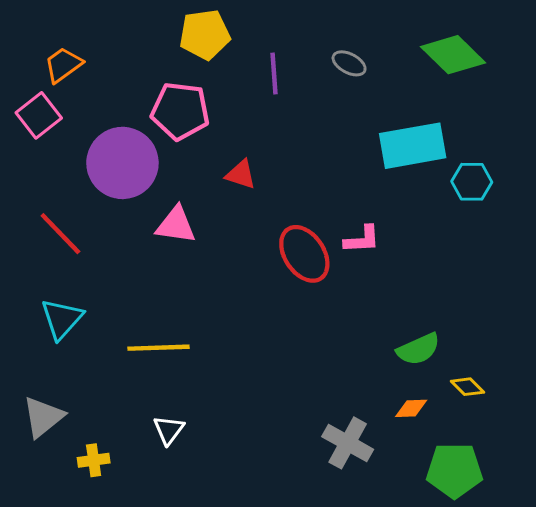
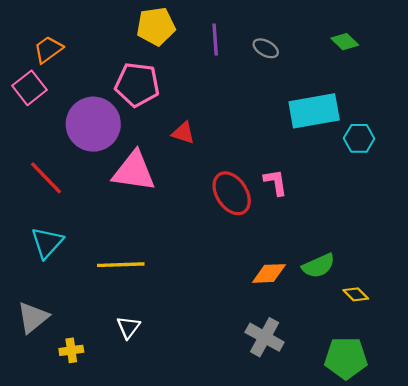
green diamond: (453, 55) -> (345, 42), size x0.6
purple line: (274, 73) -> (215, 40), moved
pink triangle: (176, 225) -> (134, 171), size x1.4
pink L-shape: (362, 239) -> (276, 182), turned -96
orange diamond: (411, 408) -> (269, 273), moved, size x1.4

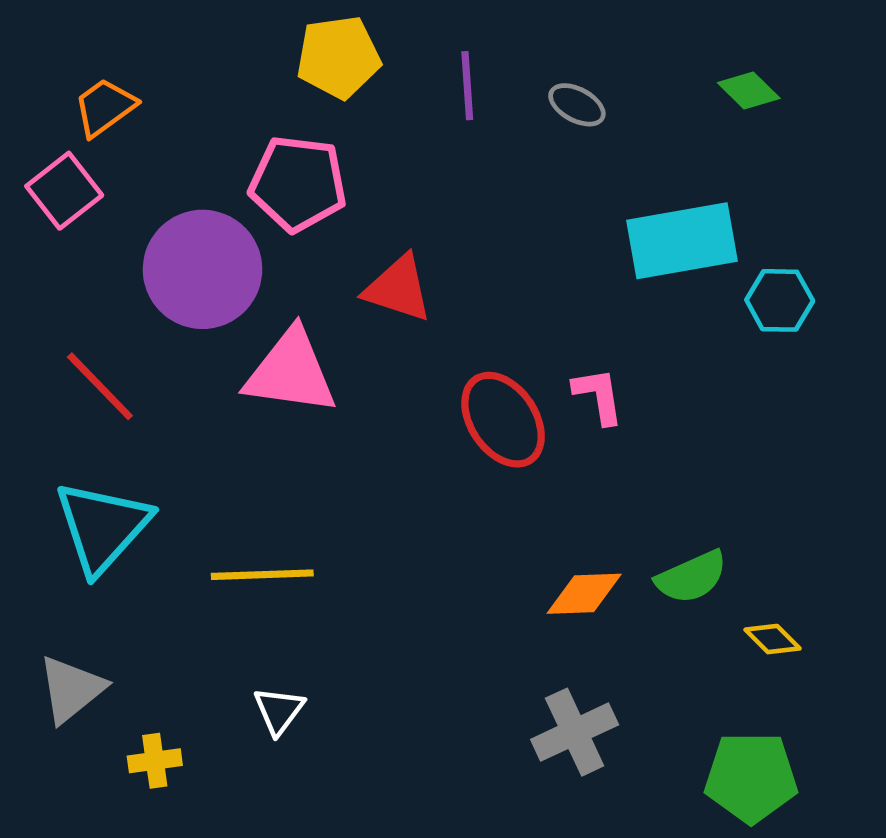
red triangle: (183, 133) -> (398, 288), size x1.4
cyan triangle: (47, 243) -> (102, 527), size x1.4
gray cross: (265, 337) -> (575, 732), turned 36

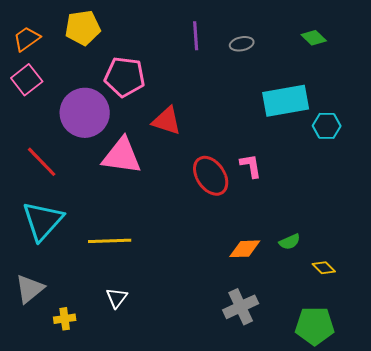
yellow pentagon: (338, 57) -> (83, 28), moved
gray ellipse: (577, 105) -> (242, 44), turned -40
orange trapezoid: (105, 107) -> (27, 39), moved
green semicircle: (691, 577) -> (290, 242), size x0.7

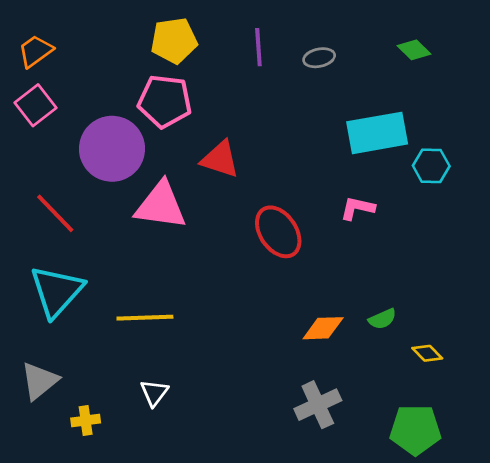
yellow pentagon: (83, 28) -> (174, 41), moved
pink L-shape: (251, 166) -> (357, 208), moved, turned -68

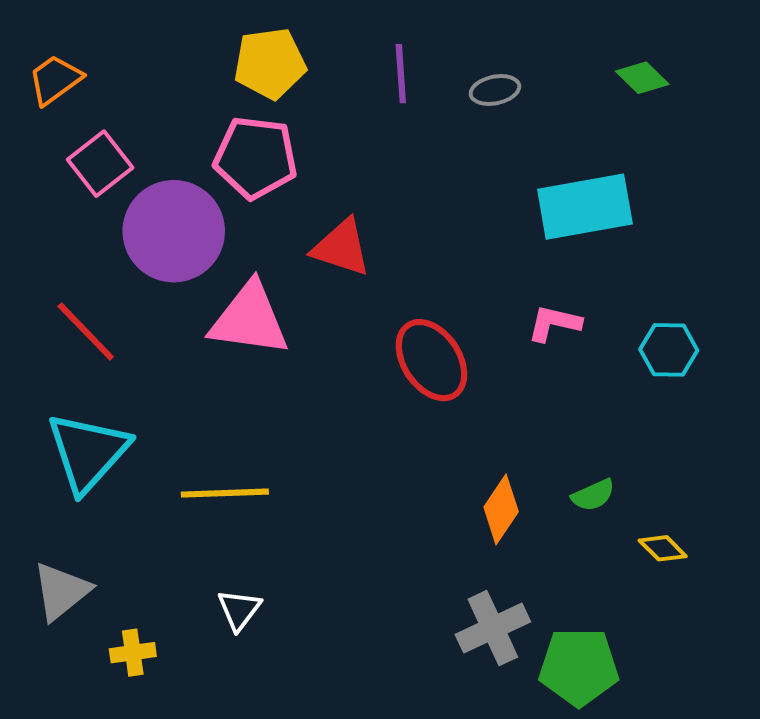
pink square: (35, 105) -> (100, 164), moved
cyan hexagon: (431, 166) -> (669, 350), moved
orange diamond: (323, 328) -> (501, 509), turned -54
green pentagon: (415, 430) -> (579, 667), moved

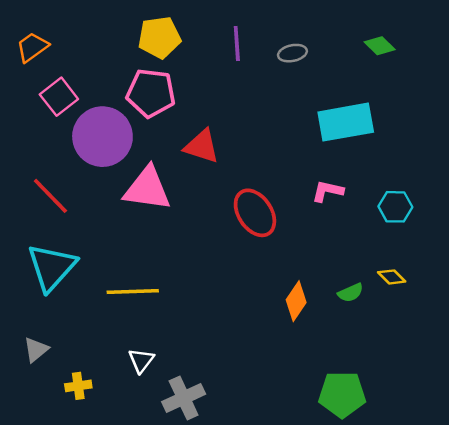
yellow diamond: (663, 548) -> (392, 277), moved
gray triangle: (61, 591) -> (36, 350), size x0.7
gray cross: (493, 628) -> (184, 398), moved

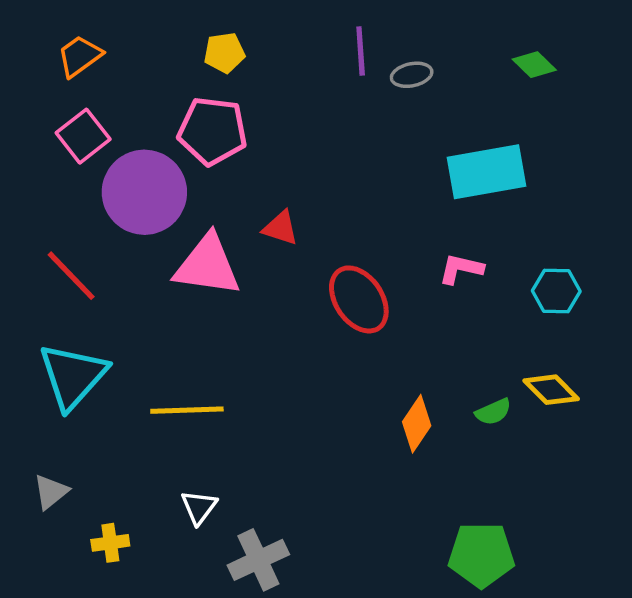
yellow pentagon: (159, 37) -> (224, 53), size x0.7
purple line: (237, 43) -> (361, 51), moved
orange trapezoid: (32, 47) -> (80, 56), moved
red triangle: (202, 146) -> (281, 228), moved, size x0.7
yellow diamond: (392, 277) -> (551, 390), size x1.4

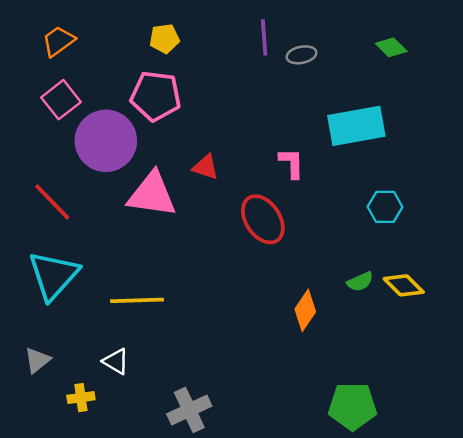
pink L-shape: (461, 269) -> (292, 163), moved, turned 76
cyan hexagon: (556, 291) -> (385, 207), moved
green semicircle: (493, 412) -> (360, 282), moved
white triangle: (199, 507) -> (116, 361), moved, turned -36

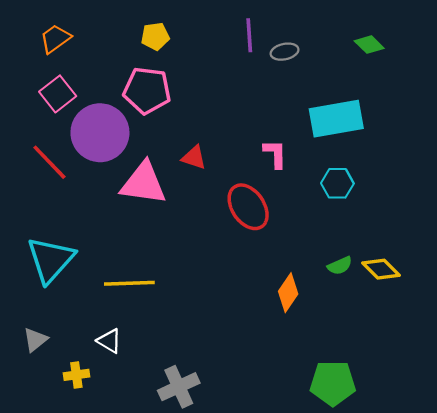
red line: (52, 202) -> (49, 162), moved
cyan hexagon: (385, 207) -> (337, 183), moved

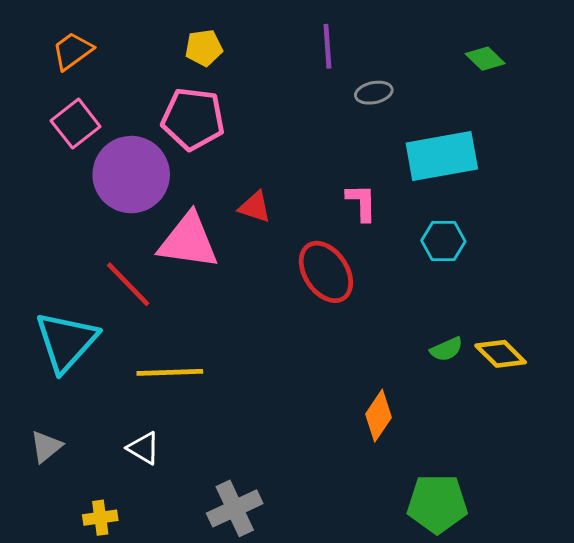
gray ellipse: (285, 52) -> (374, 93), moved
red line: (49, 162) -> (128, 284), moved
orange diamond: (288, 293) -> (378, 416), moved
yellow cross: (76, 375) -> (100, 518), moved

